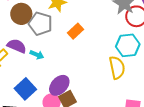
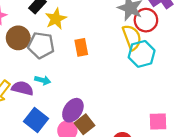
orange rectangle: (76, 31) -> (81, 47), turned -49
purple semicircle: (17, 46) -> (22, 88), moved
yellow semicircle: (117, 68) -> (132, 37), moved

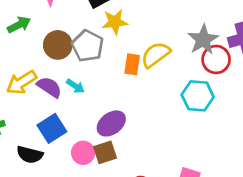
yellow semicircle: (132, 37) -> (156, 55), moved, turned -125
brown circle: (18, 38) -> (58, 45), moved
purple ellipse: (73, 110) -> (111, 123), moved

